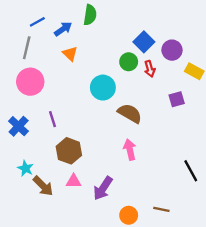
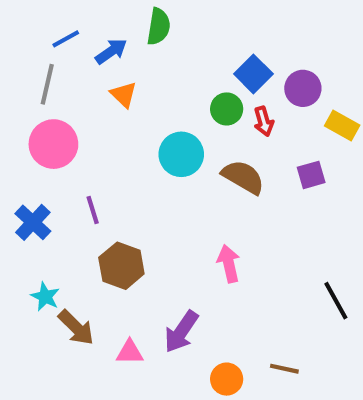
brown semicircle: (130, 113) -> (243, 177), moved
pink triangle: (74, 181) -> (130, 352), moved

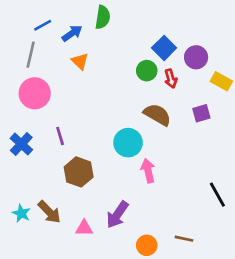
cyan circle: (181, 154) -> (128, 143), moved
cyan star: (45, 297) -> (21, 213), moved

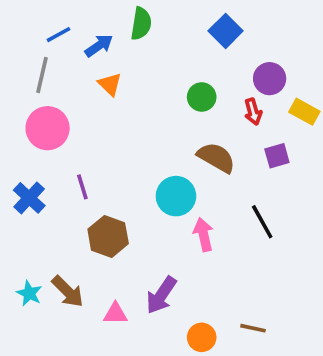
blue square: (164, 48) -> (226, 31), moved
red arrow: (171, 79) -> (253, 112), moved
black line: (217, 195) -> (262, 222), moved

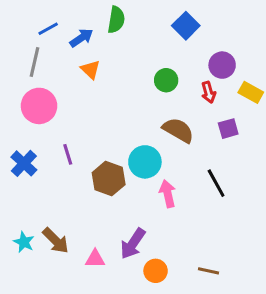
brown hexagon: (108, 236) -> (109, 179), moved
orange circle: (202, 337) -> (156, 271), moved

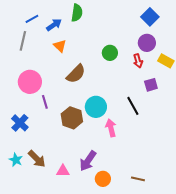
blue square: (186, 26) -> (150, 17), moved
pink circle: (39, 106) -> (30, 82), moved
brown semicircle: (178, 130) -> (76, 74), moved, turned 105
blue cross: (24, 163) -> (20, 123), moved
black line: (216, 183) -> (133, 106), moved

